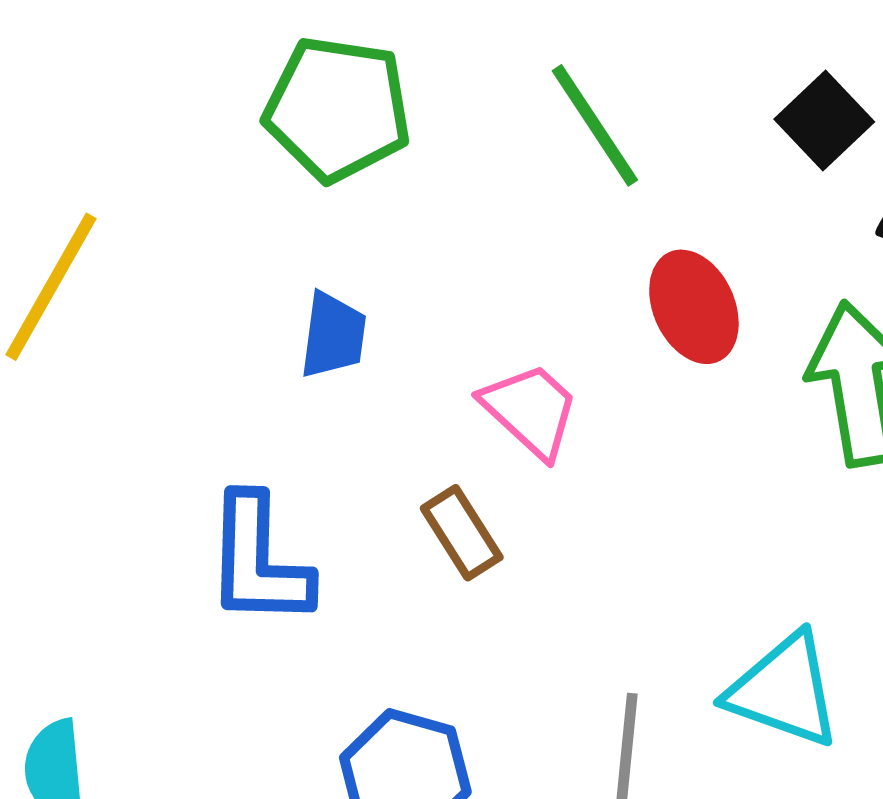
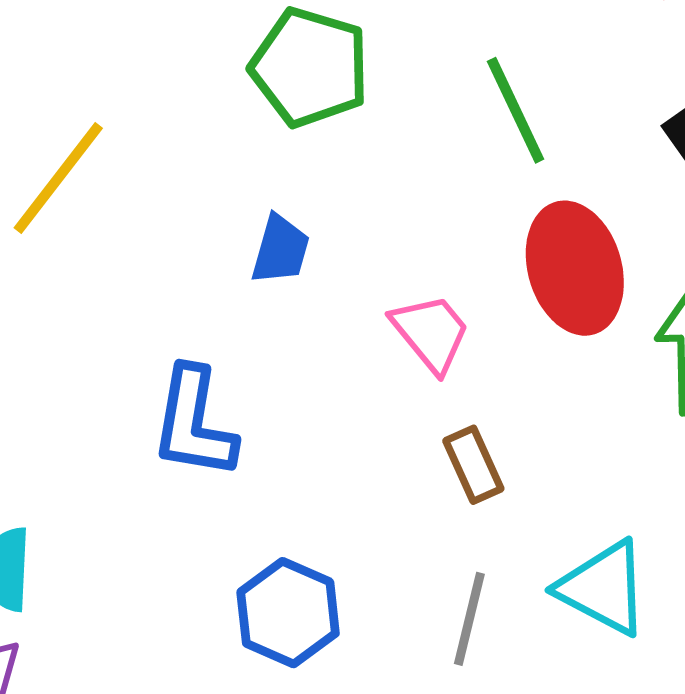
red ellipse: (694, 307) -> (575, 268), size x1.4
brown rectangle: (462, 533) -> (473, 465), moved

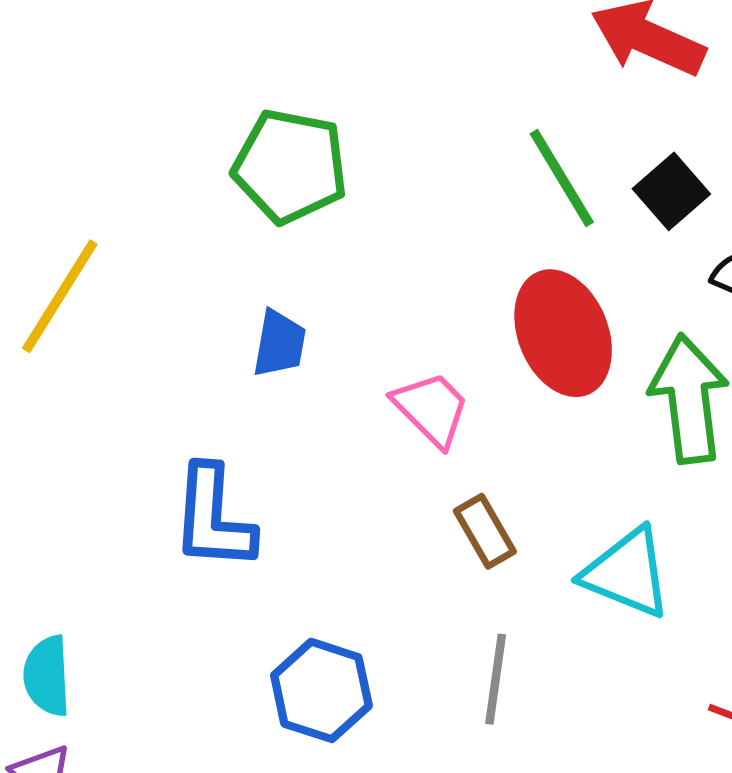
green line: (516, 110) -> (562, 178), moved
cyan triangle: (603, 588) -> (627, 573), moved

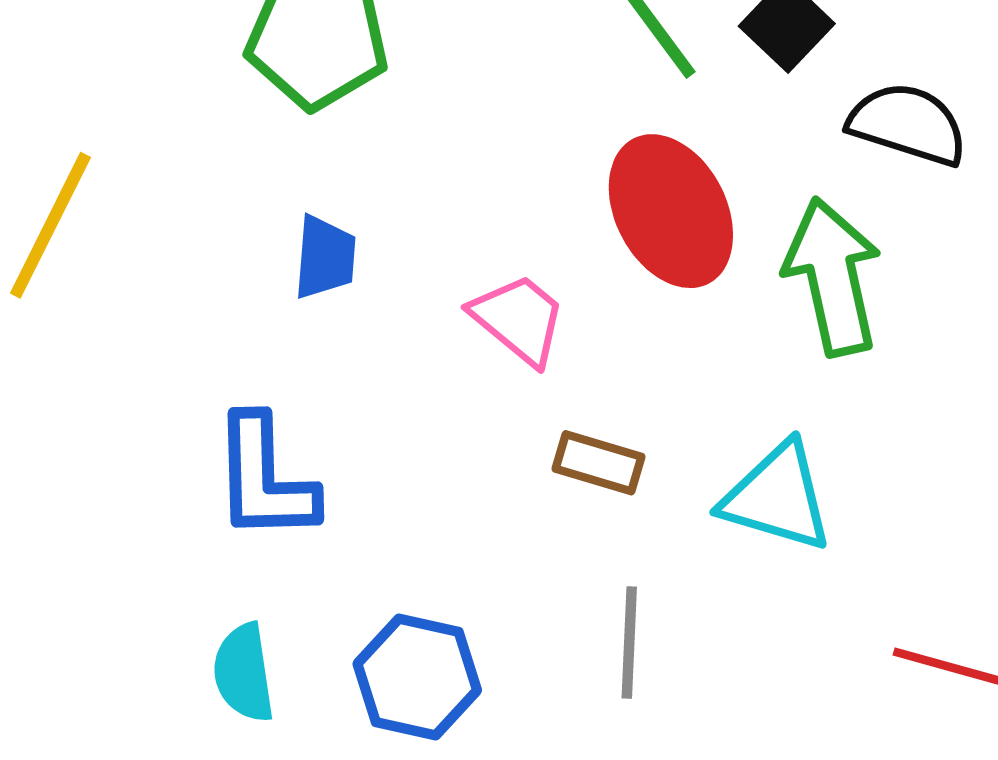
brown rectangle: (485, 531) -> (598, 463), turned -38
cyan semicircle: (47, 676) -> (244, 673), moved

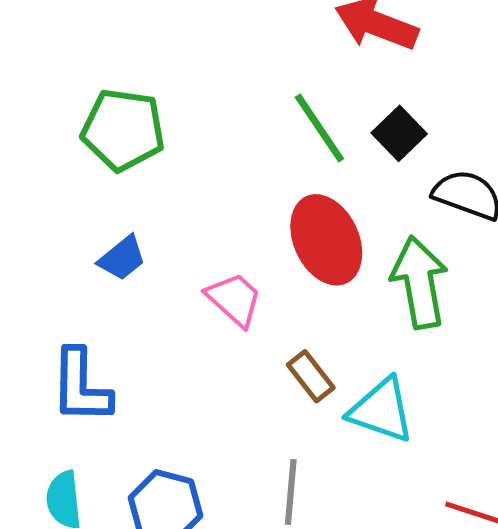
blue trapezoid: (325, 257) -> (122, 258), turned 44
brown rectangle: (598, 463) -> (311, 376), moved, turned 33

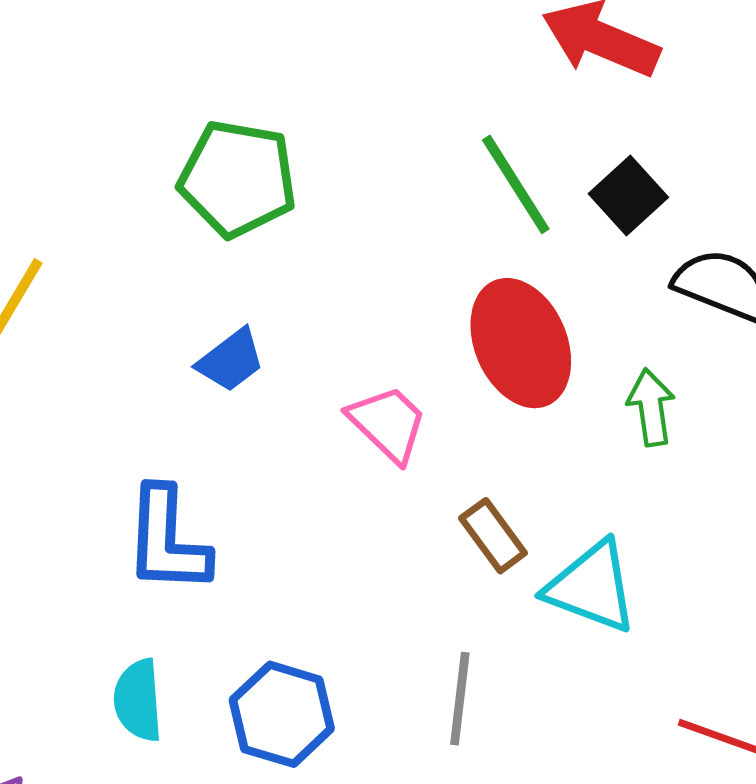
green arrow: (419, 282) -> (651, 407), size x0.6

